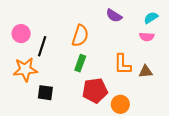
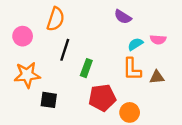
cyan semicircle: (151, 18) -> (135, 44), moved
orange semicircle: (80, 36) -> (56, 19), moved
black line: (42, 46) -> (65, 50), moved

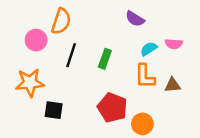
pink circle: (23, 36) -> (36, 40), moved
green rectangle: (86, 68) -> (105, 59), moved
red pentagon: (102, 98) -> (112, 108), turned 30

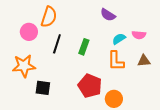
brown triangle: (172, 85) -> (144, 61), moved

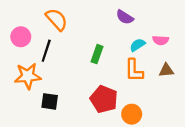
orange semicircle: (49, 17) -> (57, 19), turned -60
pink circle: (29, 32) -> (21, 37), moved
black line: (57, 44) -> (46, 51), moved

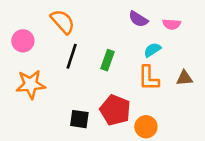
pink semicircle: (161, 40) -> (172, 24), moved
black line: (46, 51) -> (72, 56), moved
black square: (50, 101) -> (79, 119), moved

